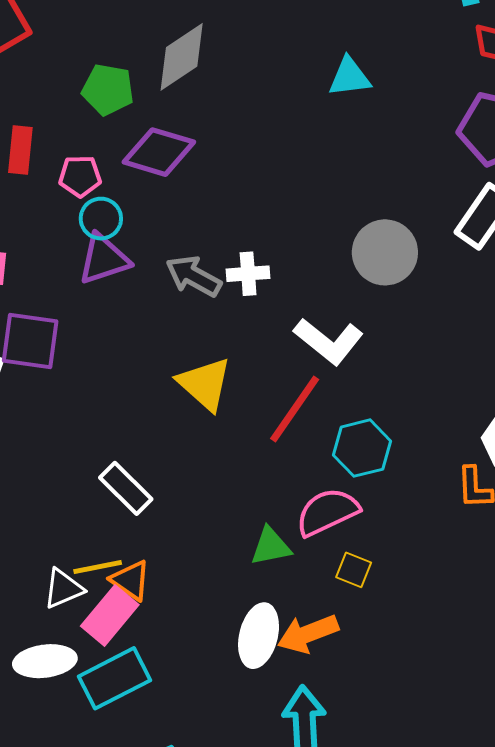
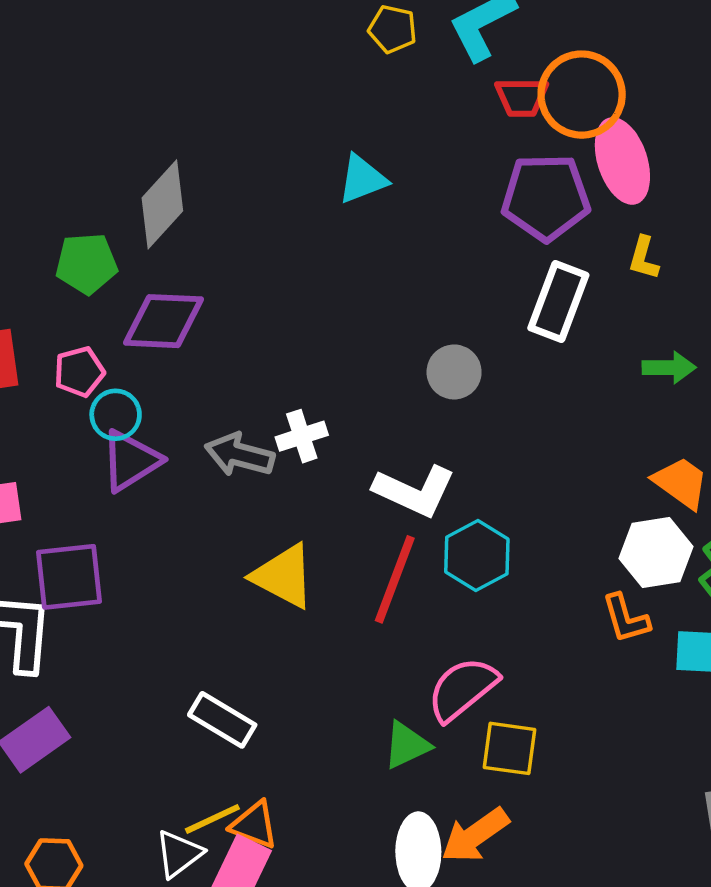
gray circle: (385, 252) -> (454, 372), size x0.7
cyan hexagon: (362, 448) -> (477, 555), moved
yellow square: (354, 570) -> (509, 748), size x1.4

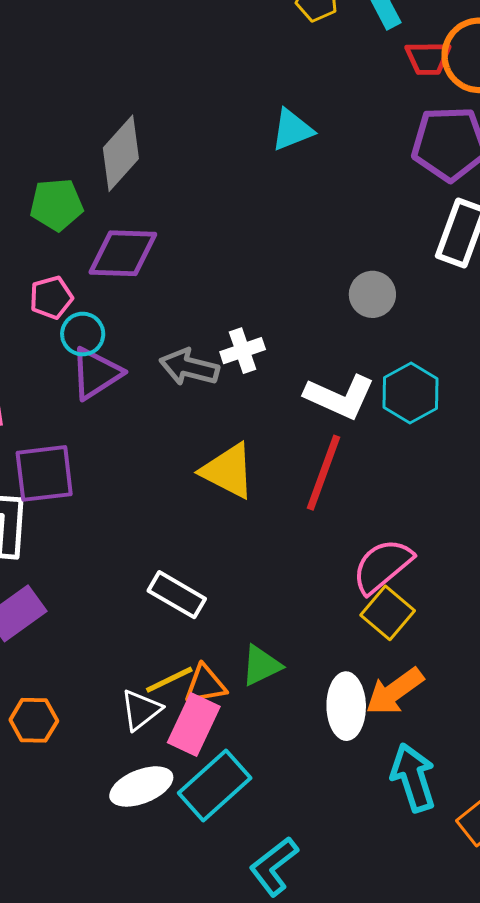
cyan hexagon: (477, 555) -> (410, 393), moved
green triangle: (407, 745) -> (261, 665), moved
yellow square: (509, 748) -> (388, 613), moved, turned 33
orange triangle: (254, 825) -> (205, 684), turned -30

